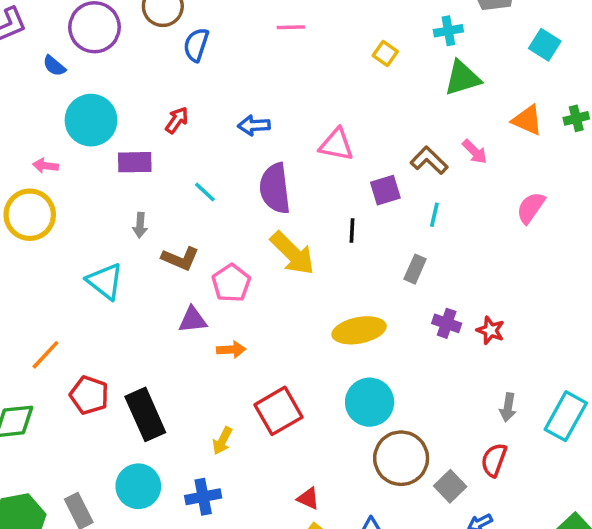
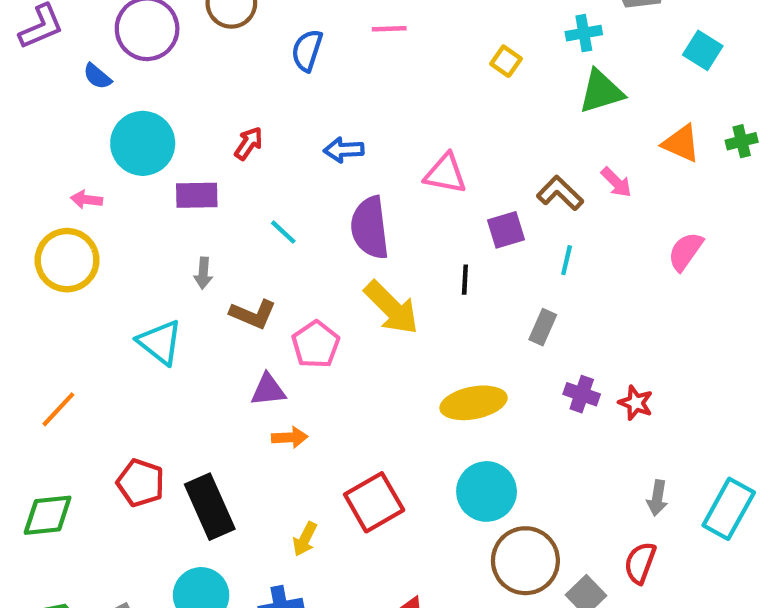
blue semicircle: (196, 45) -> (307, 50), moved
orange arrow: (231, 350) -> (290, 437), moved
orange line: (45, 355) -> (58, 409), moved

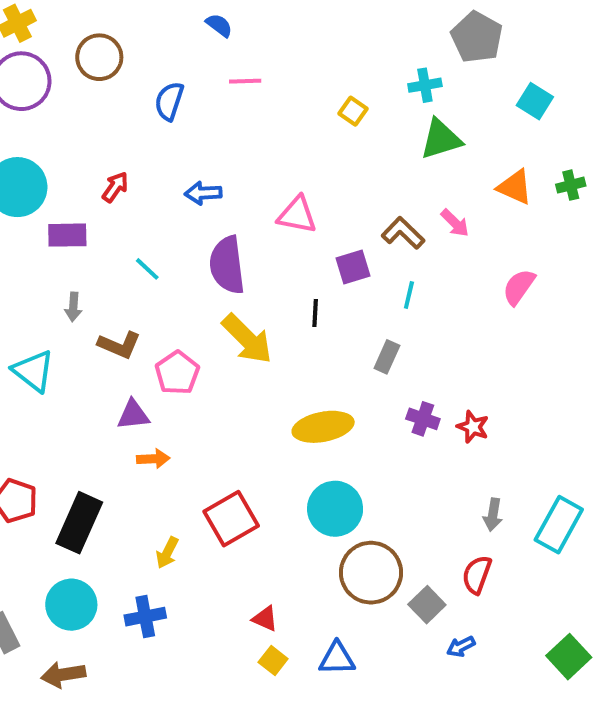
black rectangle: (210, 507) -> (79, 523), turned 48

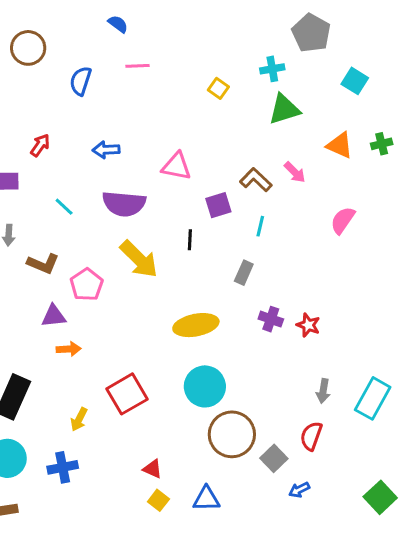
purple semicircle: (227, 265) -> (124, 204), turned -78

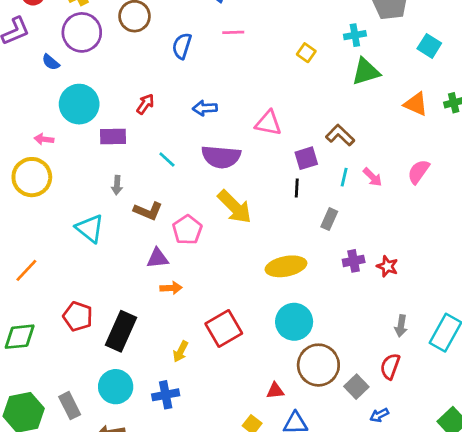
pink arrow: (295, 172) -> (373, 177), moved
black line: (190, 240) -> (297, 188), moved
purple cross: (271, 319) -> (354, 261), turned -30
red triangle: (152, 469) -> (275, 391), moved, turned -30

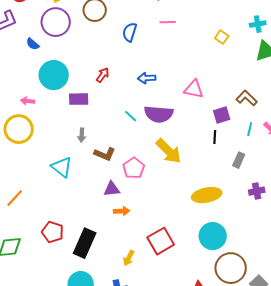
cyan line: (167, 160) -> (131, 116), moved

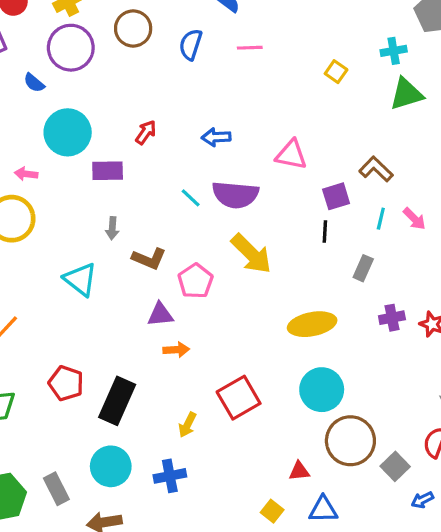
blue semicircle: (130, 32) -> (191, 44), moved

